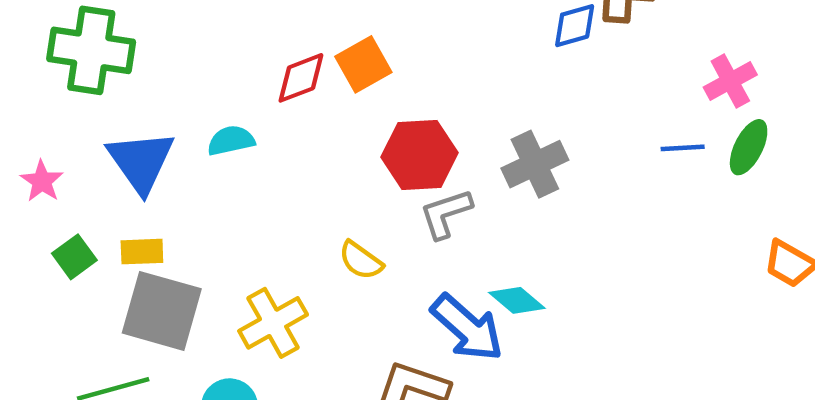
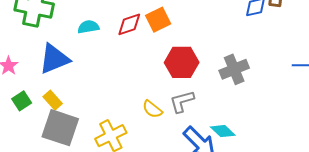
cyan semicircle: (231, 141) -> (88, 27), moved
blue triangle: (141, 161) -> (54, 59), turned 40
gray L-shape: (446, 214) -> (182, 101), moved
yellow rectangle: (142, 252) -> (53, 100), turned 48

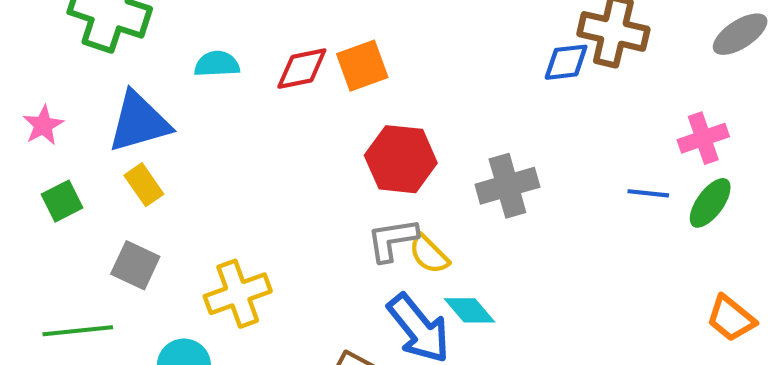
yellow rectangle: (53, 100) -> (144, 185), moved
yellow semicircle: (152, 109) -> (429, 254), moved
gray square: (60, 128) -> (135, 265), size x0.6

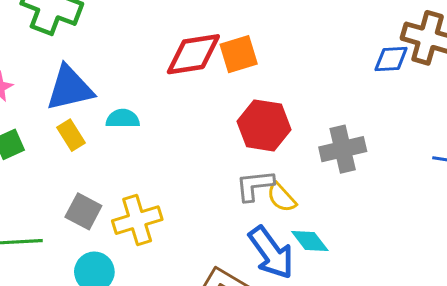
cyan semicircle: (217, 64) -> (123, 119), moved
red diamond: (302, 69) -> (193, 54), size x1.4
gray square: (135, 265) -> (83, 211), moved

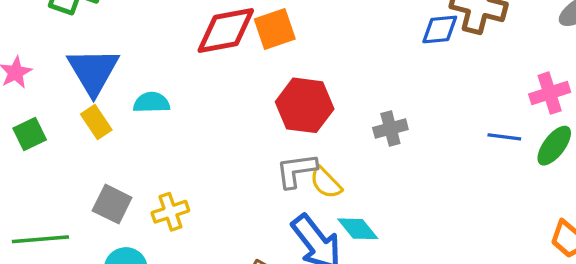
blue triangle: (70, 88) -> (93, 71), turned -46
gray cross: (343, 149) -> (390, 129), size x0.7
yellow cross: (137, 220) -> (170, 212), size x0.7

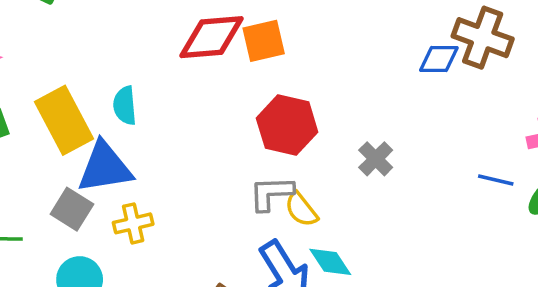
blue triangle: (93, 71) -> (105, 168), moved, turned 46
cyan semicircle: (151, 103) -> (125, 106), turned -99
yellow rectangle: (96, 122) -> (64, 120), size x1.8
gray cross: (390, 129) -> (376, 159), turned -36

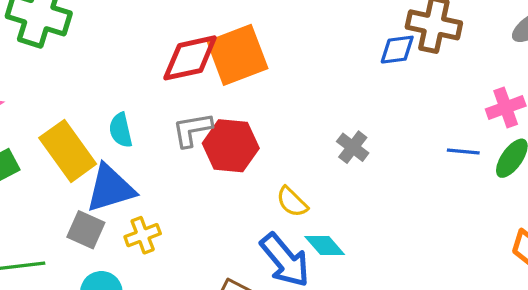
orange square: (264, 41) -> (237, 55), size x1.5
red hexagon: (287, 125) -> (231, 146), moved
gray L-shape: (271, 193) -> (192, 130), moved

